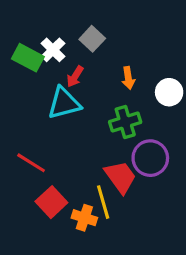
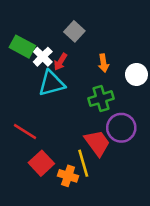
white cross: (53, 50) -> (43, 57), moved

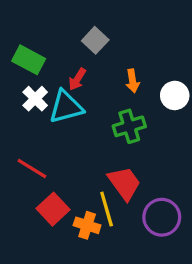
white cross: (43, 57) -> (35, 99), moved
purple circle: (121, 128) -> (162, 217), moved

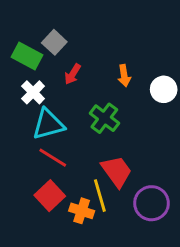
gray square: (95, 40) -> (54, 42), moved
cyan triangle: (66, 107) -> (48, 124), moved
green cross: (129, 126) -> (104, 118), moved, turned -36
red line: (32, 169) -> (53, 158), moved

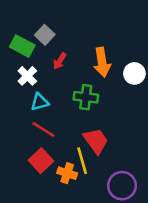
orange arrow: (124, 76) -> (102, 62), size x1.6
green cross: (104, 118) -> (86, 97), turned -30
cyan triangle: (48, 124) -> (40, 102), size x0.7
purple circle: (151, 203) -> (122, 186), moved

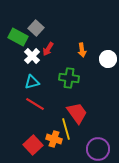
orange arrow: (102, 62) -> (82, 50), size x0.6
white cross: (27, 76) -> (32, 56), moved
red square: (41, 161) -> (33, 145), moved

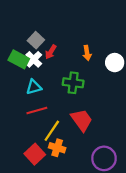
gray square: (36, 28) -> (36, 40), moved
green rectangle: (18, 37) -> (19, 59), moved
red line: (35, 104) -> (37, 110), turned -48
yellow line: (66, 129) -> (52, 131), moved, turned 50

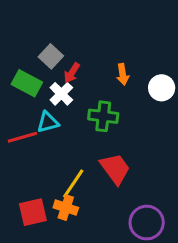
white cross: (34, 59) -> (61, 94), moved
red line: (37, 110) -> (22, 137), moved
orange cross: (57, 148) -> (66, 208), moved
red square: (35, 154) -> (33, 212), moved, turned 30

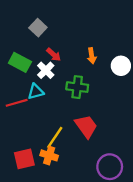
gray square: (51, 56) -> (38, 28), moved
red arrow: (72, 73) -> (54, 55), turned -80

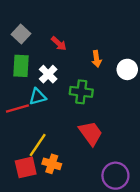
gray square: (38, 28) -> (21, 34), moved
red arrow: (54, 55) -> (59, 43), moved
green rectangle: (20, 62) -> (21, 66), turned 65
yellow line: (55, 138) -> (38, 145), moved

